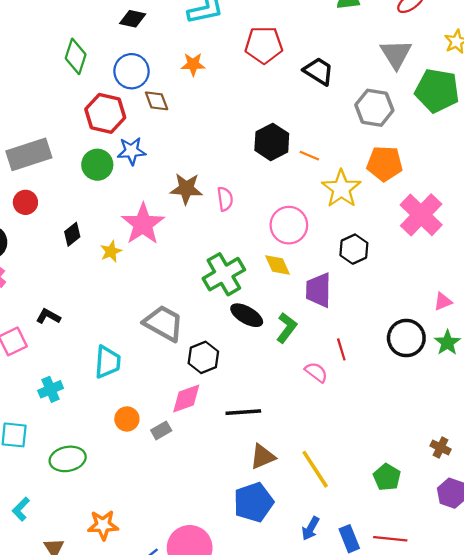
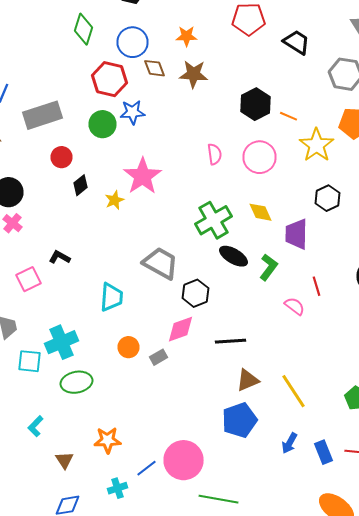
brown star: (186, 189) -> (194, 74), moved
red circle: (25, 202) -> (62, 157), moved
pink circle: (289, 225) -> (260, 157), moved
cyan cross: (51, 389) -> (62, 342), moved, size x1.5

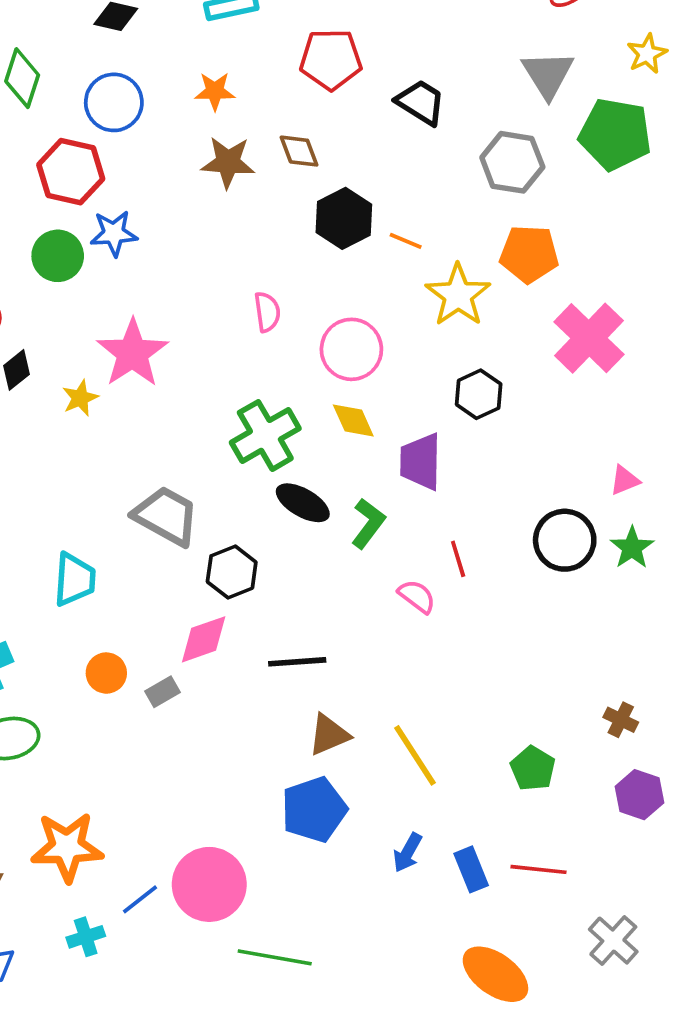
brown diamond: (154, 68) -> (299, 151), moved
pink circle: (260, 157) -> (351, 349), moved
orange star: (108, 440) -> (67, 847), size x1.4

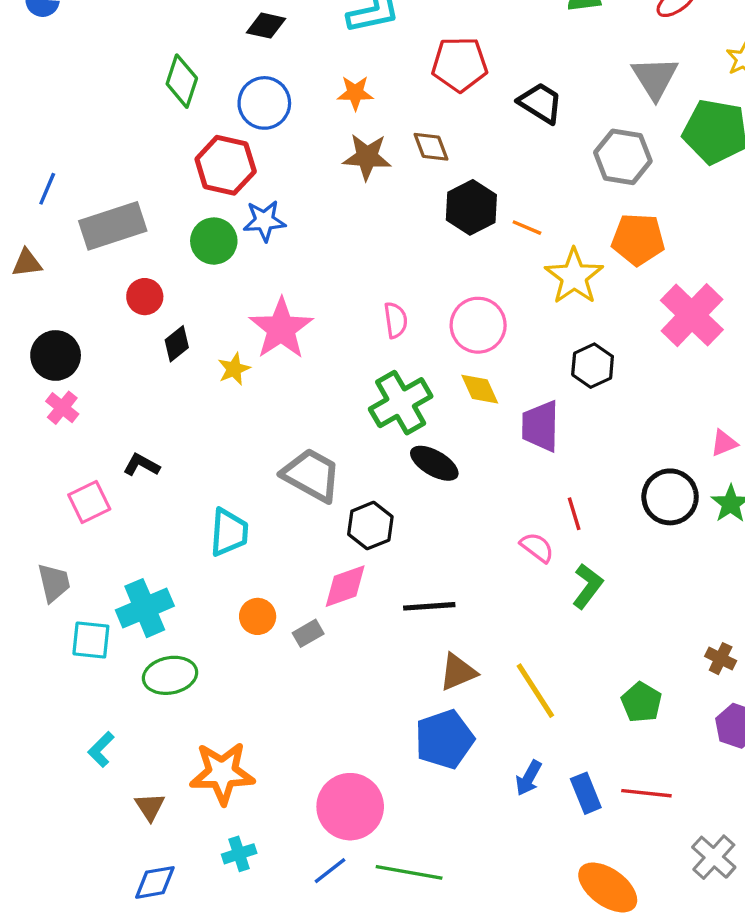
pink semicircle: (267, 312) -> (396, 320), moved
green L-shape: (368, 523) -> (588, 586), moved
blue line: (140, 899) -> (330, 871), moved

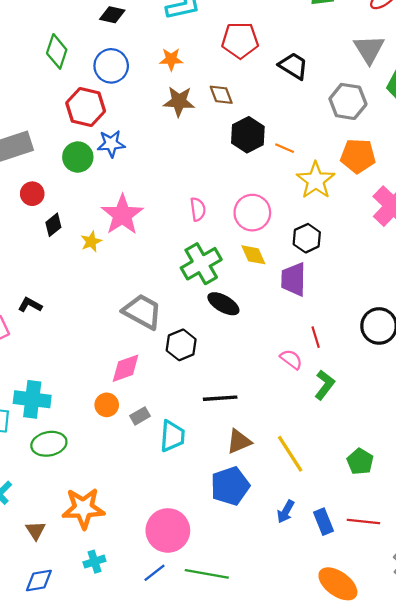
black hexagon: (593, 366) -> (307, 238), moved
cyan trapezoid: (229, 532) -> (172, 436), moved
pink diamond: (345, 586) -> (126, 368), moved
cyan cross: (145, 608) -> (32, 399), turned 30

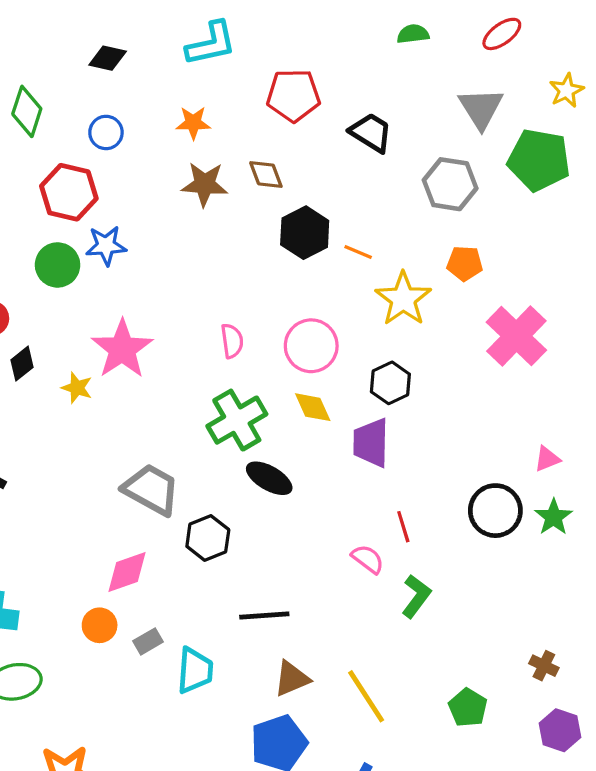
blue circle: (111, 66) -> (106, 132), size x0.7
orange pentagon: (358, 156) -> (465, 263), size x0.7
yellow star: (91, 241) -> (77, 388), turned -30

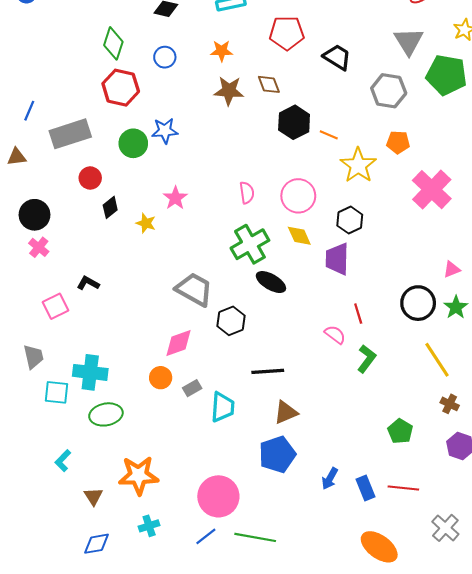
red hexagon: (69, 192) -> (121, 88), moved
pink star: (122, 349) -> (175, 198), size x0.6
yellow line: (366, 696) -> (437, 360), moved

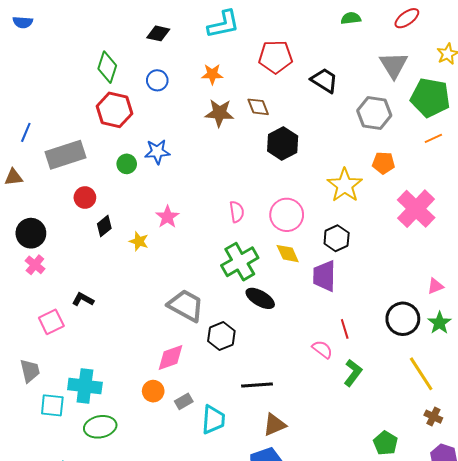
orange line: (329, 135) -> (433, 138), moved, turned -48
green circle: (133, 143) -> (127, 164), size x0.7

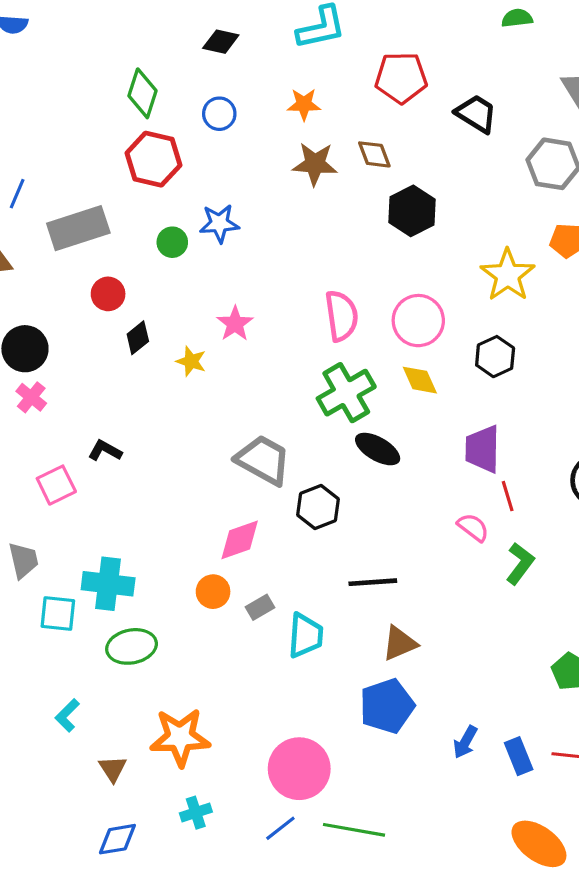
pink semicircle: (237, 212) -> (342, 316), size x1.5
purple trapezoid: (324, 276) -> (483, 449), moved

